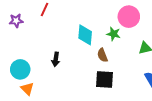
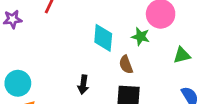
black arrow: (56, 59) -> (83, 85), moved

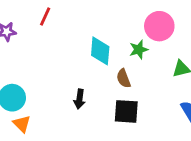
green star: (141, 37) -> (139, 50), turned -30

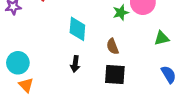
green star: (139, 50) -> (121, 13), moved
cyan diamond: (100, 51) -> (77, 29), moved

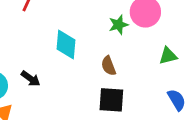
black arrow: (75, 64) -> (31, 79), moved, turned -63

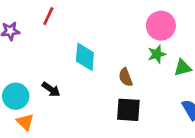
green star: (118, 25) -> (157, 54), moved

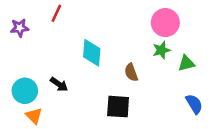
black square: (128, 110) -> (118, 107), moved

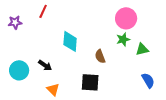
orange triangle: (34, 116) -> (53, 89), moved

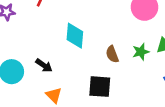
green star: (123, 39) -> (141, 52), moved

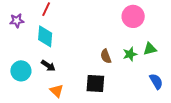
cyan diamond: (75, 36) -> (45, 36), moved

